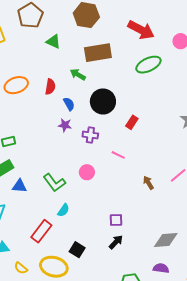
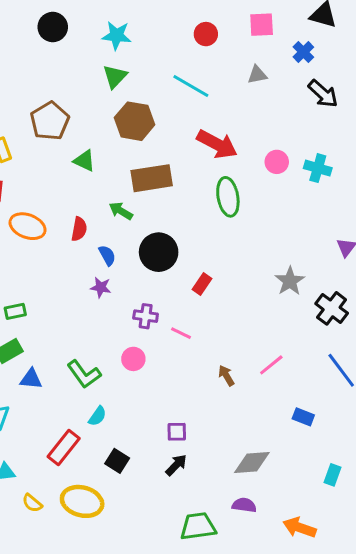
green ellipse: (148, 65) -> (228, 197), turned -75
orange ellipse: (16, 85) -> (28, 226), turned 40
purple cross: (90, 135) -> (146, 316), moved
black square: (77, 250) -> (117, 461), moved

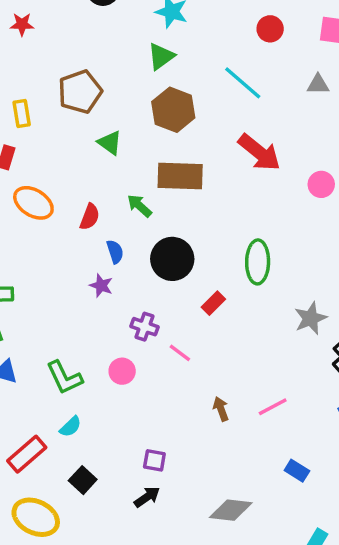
green ellipse: (228, 197) -> (258, 262), moved

